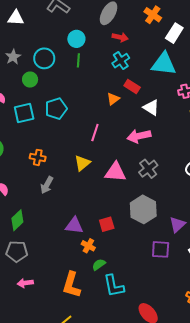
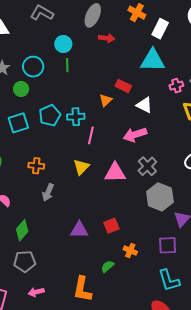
cyan cross: (121, 61) -> (76, 117), moved, turned 36
gray hexagon: (143, 209) -> (160, 197), moved
orange cross: (88, 246) -> (130, 251), moved
cyan L-shape: (114, 286) -> (169, 280), moved

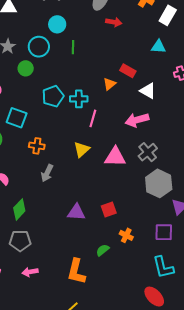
cyan circle: (63, 44) -> (57, 24), moved
cyan triangle: (153, 60) -> (158, 47), size x0.6
cyan square: (18, 123) -> (17, 118), moved, turned 35

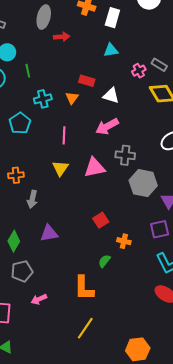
cyan cross: (79, 99) -> (43, 99), moved
gray cross: (148, 152) -> (125, 155), turned -30
purple triangle: (76, 212) -> (49, 233), moved

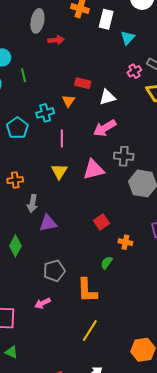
cyan triangle: (111, 50) -> (128, 38), moved, turned -35
white triangle: (111, 96) -> (107, 97), turned -30
cyan cross: (43, 99) -> (45, 113), moved
purple triangle: (49, 233) -> (48, 223), moved
gray pentagon: (22, 271) -> (54, 271), moved

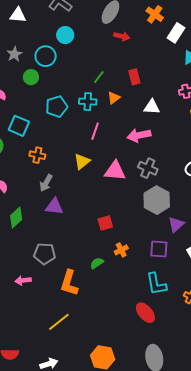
green line: (23, 75) -> (99, 77), moved, turned 32
red rectangle: (83, 83) -> (134, 77), moved, turned 42
orange cross: (125, 242) -> (121, 250), turned 32

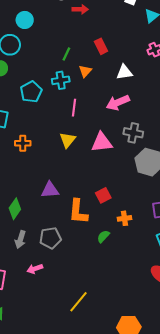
gray arrow: (46, 183) -> (20, 239), moved
orange cross: (121, 250) -> (124, 218), turned 32
orange L-shape: (69, 283) -> (78, 212), moved

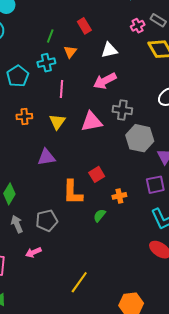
orange cross: (23, 143) -> (24, 116), moved
purple triangle: (50, 190) -> (46, 157), moved
gray arrow: (20, 239) -> (17, 224), turned 144

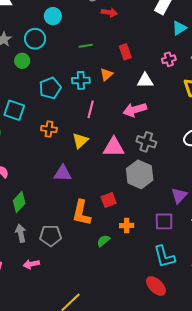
pink cross: (138, 26) -> (169, 59), moved
green line: (50, 36) -> (86, 46), moved, turned 48
gray hexagon: (140, 138) -> (140, 174), moved

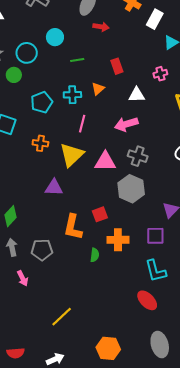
cyan circle: (53, 16) -> (55, 37), moved
yellow triangle: (80, 141) -> (72, 155), size x1.5
orange cross: (127, 225) -> (118, 240), size x1.5
green semicircle: (103, 241) -> (95, 255), turned 136
pink arrow: (31, 264) -> (23, 278), turned -105

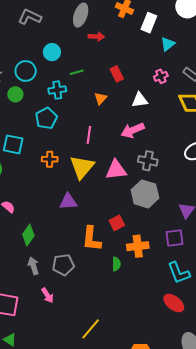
cyan cross: (72, 95) -> (57, 90), moved

